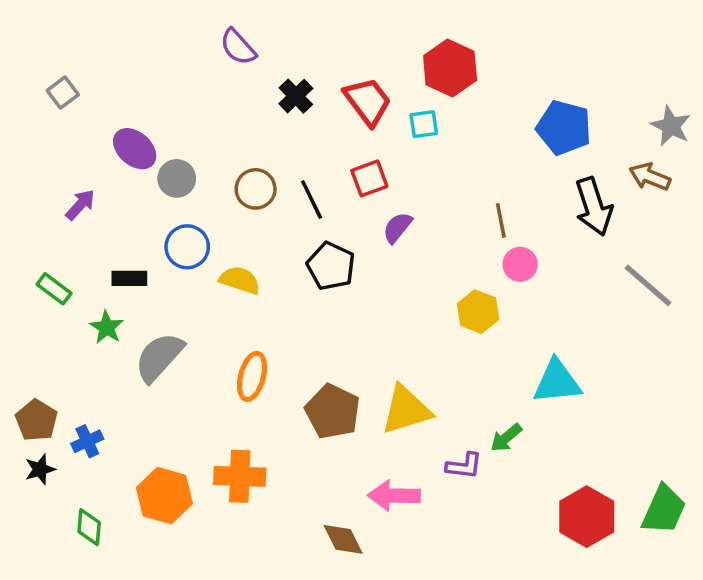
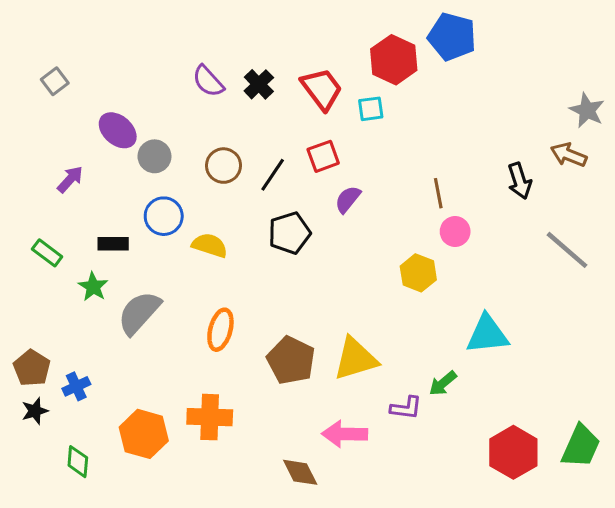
purple semicircle: (238, 47) -> (208, 81), moved
blue pentagon: (564, 128) -> (452, 37), moved
black line: (312, 199) -> (273, 175), turned 60
black arrow: (594, 206) -> (520, 181), size x0.7
black pentagon: (331, 266) -> (289, 233), turned 30

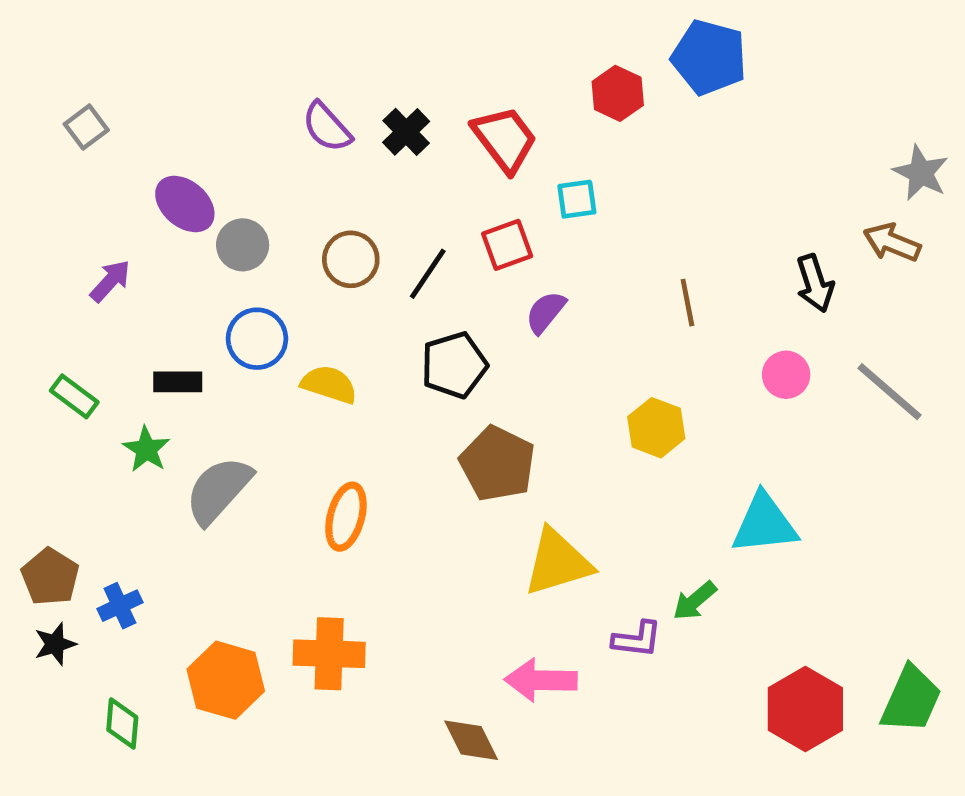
red hexagon: (394, 60) -> (618, 93), size x0.7
cyan square: (371, 109) -> (577, 199), moved
pink circle: (455, 232) -> (786, 375), moved
brown pentagon: (291, 360) -> (497, 464), moved

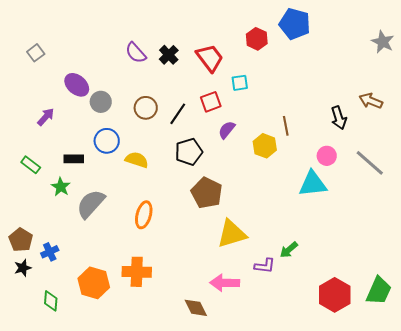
gray star: (921, 173) -> (383, 42), moved
yellow hexagon: (656, 428) -> (265, 146), moved
cyan triangle: (764, 524) -> (313, 184), moved

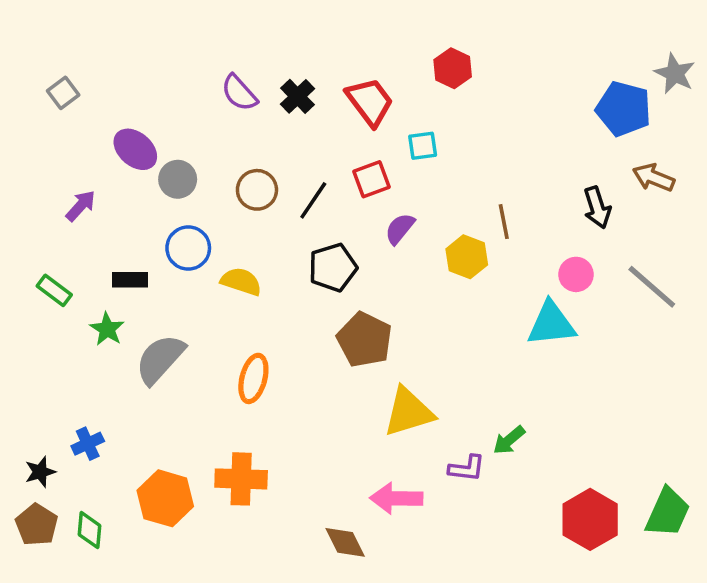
blue pentagon: (295, 24) -> (624, 109), moved
brown pentagon: (21, 240) -> (37, 525), moved

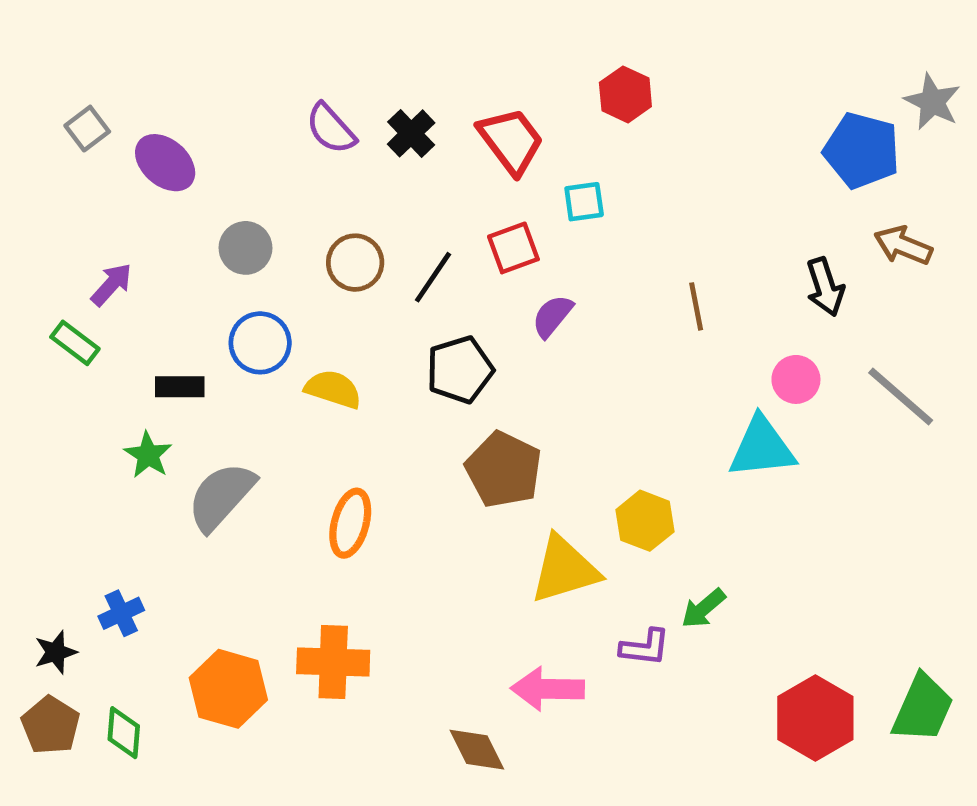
purple ellipse: (135, 149) -> (165, 163), moved
yellow hexagon: (467, 257) -> (645, 521), moved
green rectangle: (54, 290) -> (75, 343), moved

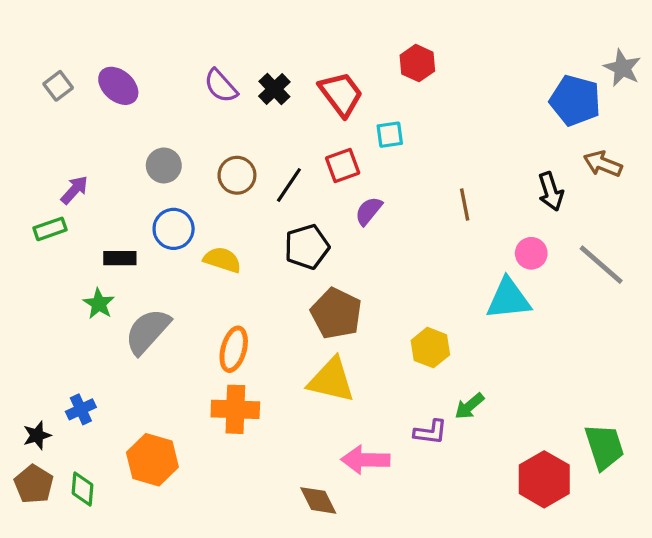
purple ellipse: (165, 163) -> (118, 86), moved
green rectangle: (75, 343) -> (50, 229), turned -56
yellow triangle: (565, 569) -> (331, 380), moved, turned 30
orange cross: (333, 662) -> (235, 409), moved
green trapezoid: (923, 708) -> (604, 447), moved, turned -42

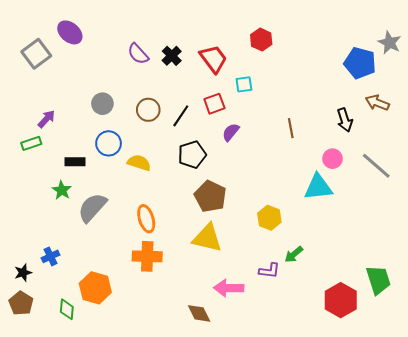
gray square: (58, 86) -> (36, 54), size x1.6
purple ellipse: (118, 86) -> (70, 32), moved
orange ellipse: (234, 349) -> (146, 219), turned -32
green diamond: (83, 489) -> (67, 309), moved

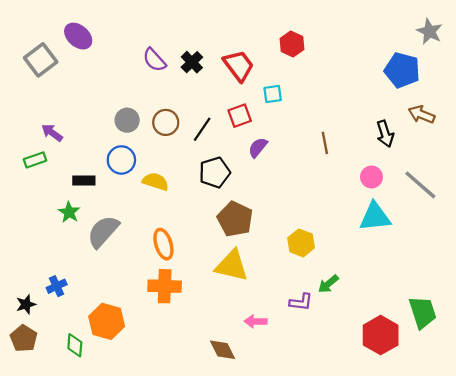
gray star: (390, 43) -> (429, 31), moved
gray circle: (102, 104) -> (127, 120), moved
purple arrow: (46, 119) -> (52, 133), turned -96
cyan triangle: (318, 187) -> (375, 217), moved
pink arrow: (229, 288) -> (256, 321), size x0.7

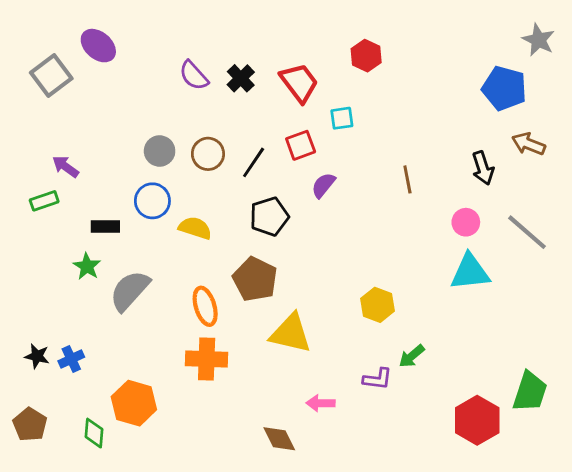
brown pentagon: (235, 219) -> (255, 279), moved
black star: (26, 304) -> (37, 356), moved, turned 30
green trapezoid: (423, 312) -> (530, 392), turned 36

